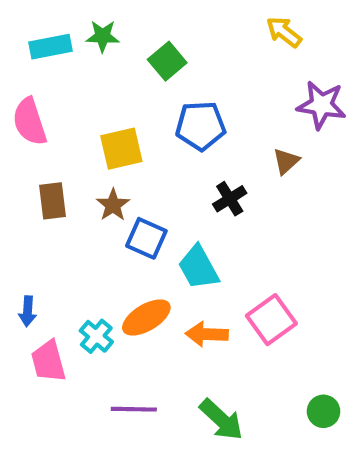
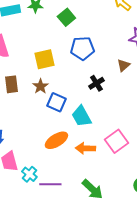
cyan cross: (96, 336) -> (29, 174), moved

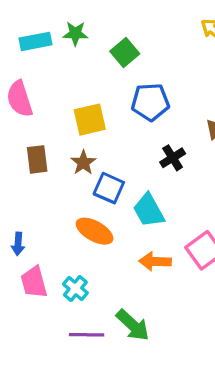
orange ellipse: (56, 140) -> (95, 231), moved, turned 60
cyan cross: (29, 174) -> (75, 289), moved
purple line: (50, 184) -> (87, 335), moved
green arrow: (92, 189) -> (133, 325), moved

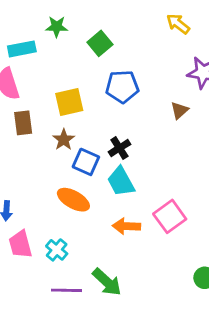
cyan rectangle: (36, 41) -> (22, 49), moved
black cross: (173, 158) -> (119, 148), moved
brown rectangle: (37, 159) -> (23, 123), moved

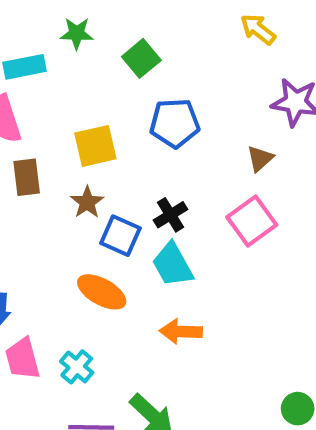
pink square: (170, 216) -> (252, 221), moved

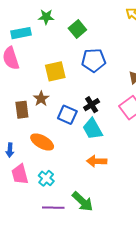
brown rectangle: (27, 177) -> (22, 110), moved
brown star: (87, 202) -> (41, 99), moved
orange ellipse: (102, 292) -> (42, 142), moved

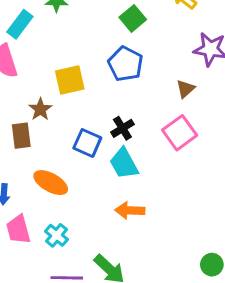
green square: (77, 29) -> (133, 18), moved
cyan rectangle: (21, 33) -> (20, 24), turned -42
blue pentagon: (94, 60) -> (125, 64), turned 30
brown star: (41, 99) -> (40, 109), moved

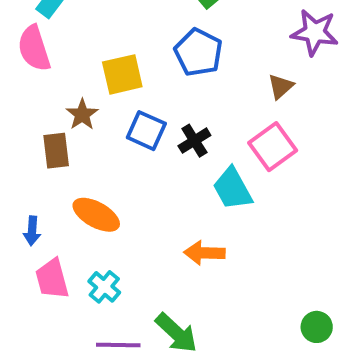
blue square: (87, 143) -> (146, 131), moved
cyan trapezoid: (124, 163) -> (232, 189), moved

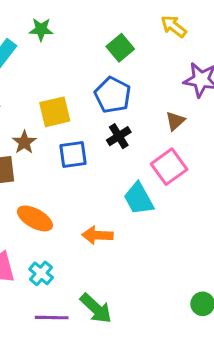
blue square: (146, 131) -> (73, 154), turned -32
black cross: (194, 141) -> (119, 136), moved
orange arrow: (204, 253) -> (97, 235), moved

